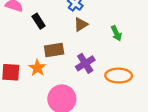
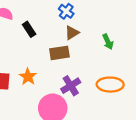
brown rectangle: (54, 50) -> (59, 53), moved
purple cross: (85, 63) -> (71, 86), moved

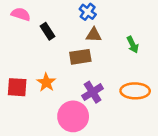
brown triangle: (72, 33) -> (94, 35), turned 35

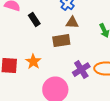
purple cross: (93, 92) -> (81, 70), moved

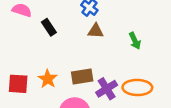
brown rectangle: (61, 41) -> (82, 76), moved

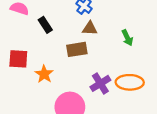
brown rectangle: (82, 76) -> (77, 49), moved
red square: (18, 84) -> (18, 59), moved

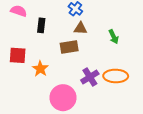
black rectangle: (45, 25) -> (41, 25), turned 40

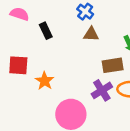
black rectangle: (41, 25) -> (46, 31), turned -32
brown rectangle: (69, 47) -> (113, 65), moved

